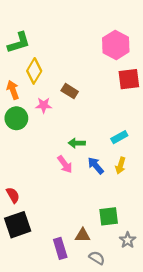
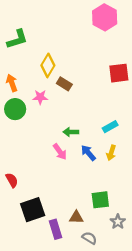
pink hexagon: (116, 45) -> (105, 17), moved
yellow diamond: (34, 71) -> (48, 65), moved
black square: (18, 225) -> (33, 210), moved

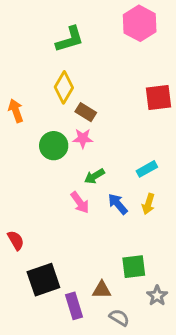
green L-shape: (17, 39) -> (70, 39), moved
pink star: (40, 97) -> (83, 138), moved
green circle: (15, 109) -> (54, 146), moved
green arrow: (71, 132) -> (94, 176), turned -32

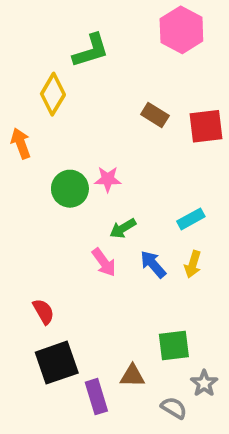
yellow diamond: (64, 87) -> (53, 94), moved
brown rectangle: (86, 112) -> (155, 115), moved
red semicircle: (16, 240) -> (43, 312), moved
gray semicircle: (119, 318) -> (174, 408), moved

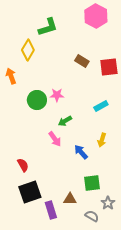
cyan rectangle: (191, 219) -> (101, 106), moved
blue arrow: (153, 264) -> (81, 152), moved

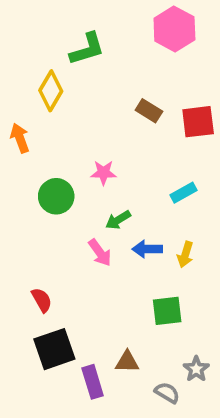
green circle: (37, 100) -> (56, 196), moved
blue arrow: (81, 152) -> (147, 249), moved, turned -49
green square: (92, 183) -> (167, 311), moved

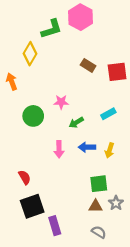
pink hexagon: (174, 29) -> (80, 17), moved
green arrow: (118, 220) -> (76, 122), moved
pink arrow: (100, 253) -> (59, 149), turned 35
brown triangle: (127, 362) -> (96, 206), moved
gray star: (196, 369) -> (116, 203), moved

